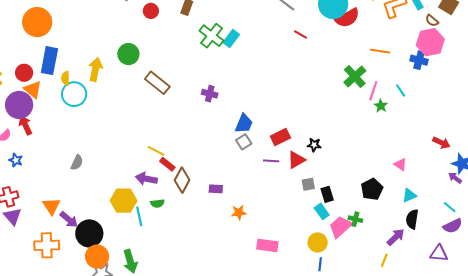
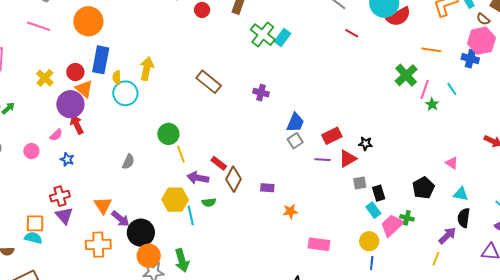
green circle: (128, 54) -> (168, 134), moved
yellow line: (156, 151) -> (181, 154), moved, turned 42
cyan triangle: (409, 195) -> (461, 194), turned 35

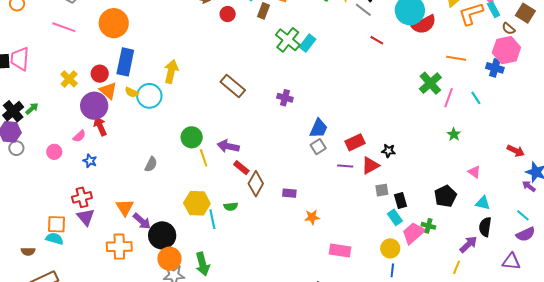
yellow semicircle: (117, 77) -> (132, 92), moved, turned -64
green star: (432, 104) -> (454, 134), moved
purple arrow: (198, 178) -> (228, 146), moved

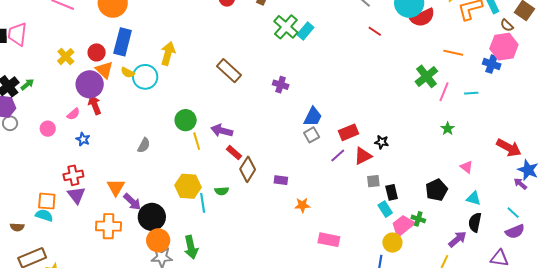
cyan line: (476, 98) -> (471, 93), turned -64
red arrow: (516, 151) -> (509, 148), size x1.4
purple line: (345, 166) -> (338, 155), turned -49
yellow circle: (390, 248) -> (392, 243), moved

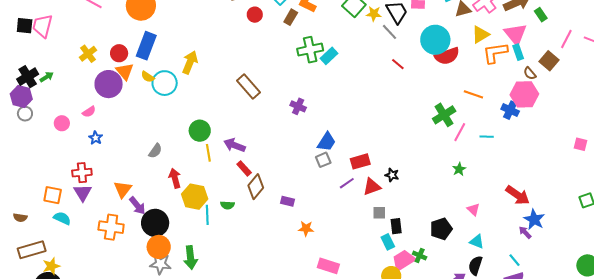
green cross: (286, 27) -> (310, 50), turned 30
red arrow: (95, 105) -> (175, 178), moved
cyan semicircle: (44, 215) -> (62, 218), moved

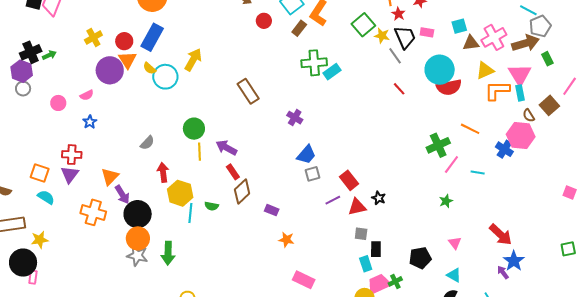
blue trapezoid: (327, 142) -> (306, 155), moved
red rectangle: (360, 161) -> (349, 180), turned 60
green cross: (420, 256) -> (395, 281), turned 32
yellow star: (51, 266) -> (40, 240), moved

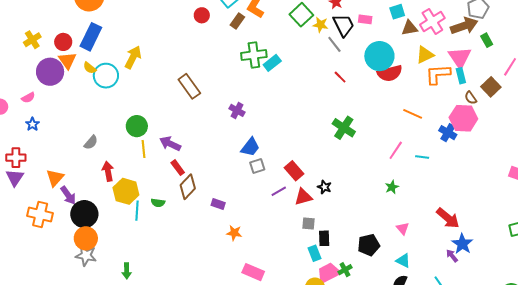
green cross: (438, 145) -> (344, 128), moved, turned -30
green arrow: (168, 253) -> (127, 271), moved, size x0.7

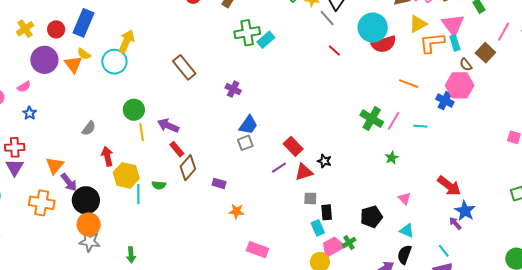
orange triangle: (67, 60) -> (73, 64), moved
cyan circle: (106, 76) -> (114, 62), moved
green cross: (344, 128) -> (372, 119), moved
gray square: (257, 166) -> (245, 143), moved

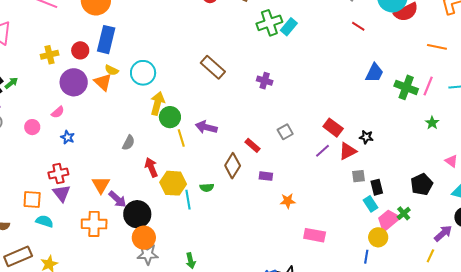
yellow cross: (25, 29) -> (50, 55), turned 30
yellow arrow: (127, 41) -> (157, 103), moved
blue trapezoid: (248, 125) -> (374, 73), moved
red rectangle: (177, 149) -> (252, 145), moved

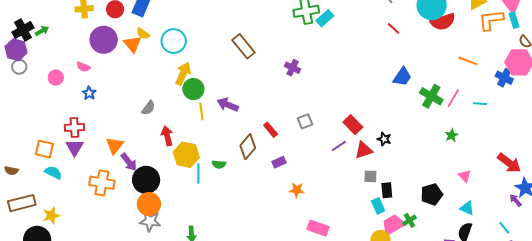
pink semicircle: (58, 112) -> (83, 67), turned 56
purple rectangle: (266, 176) -> (279, 162), turned -40

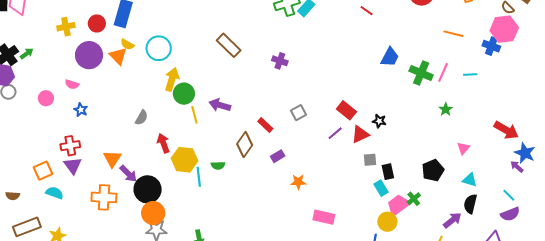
red line: (393, 28) -> (367, 11), moved
orange square: (44, 149) -> (43, 171), turned -30
pink triangle: (465, 176) -> (463, 148), turned 32

